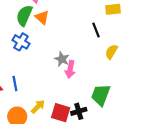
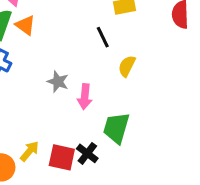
pink arrow: (70, 69) -> (85, 97), moved
black cross: (79, 111) -> (87, 153), turned -32

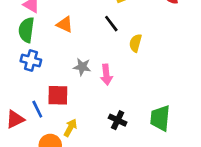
orange triangle: (25, 25) -> (65, 25), moved
green trapezoid: (116, 128) -> (160, 118), moved
red square: (62, 157) -> (58, 95), moved

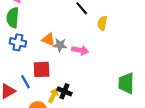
orange triangle: (65, 25) -> (48, 39), moved
pink arrow: (106, 75) -> (80, 50), turned -70
black cross: (118, 120) -> (64, 91), moved

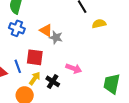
yellow semicircle: (102, 23) -> (99, 24), turned 56
pink arrow: (80, 50) -> (74, 69), moved
yellow arrow: (53, 95) -> (35, 78), moved

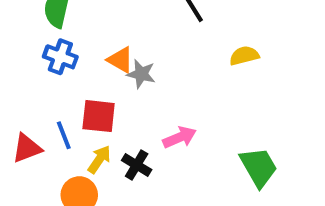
yellow semicircle: (99, 24) -> (244, 56), moved
pink arrow: (74, 69) -> (180, 137), turned -42
green trapezoid: (112, 84) -> (259, 167), turned 140

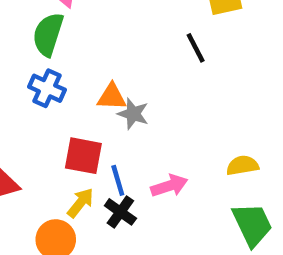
yellow semicircle: (244, 56) -> (242, 165), moved
orange triangle: (120, 60) -> (112, 97), turned -32
blue line: (64, 135) -> (118, 180), moved

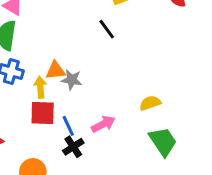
yellow arrow: (80, 203) -> (40, 87), moved, turned -35
black cross: (120, 212) -> (73, 147), turned 30

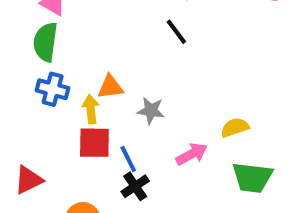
gray star: (72, 80) -> (151, 111), moved
pink arrow: (103, 124) -> (192, 154), moved
green trapezoid: (163, 142) -> (252, 178), turned 132

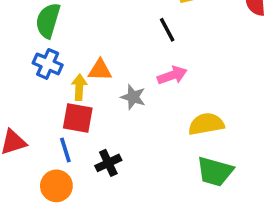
yellow semicircle: (235, 127) -> (206, 124), size x1.4
pink arrow: (192, 154) -> (172, 75), moved
blue line: (128, 159) -> (65, 150), moved

